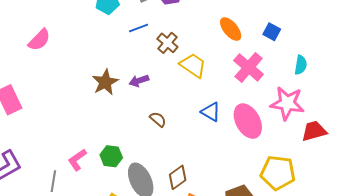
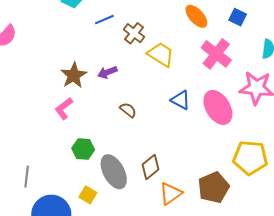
pink L-shape: (77, 160) -> (64, 108), moved

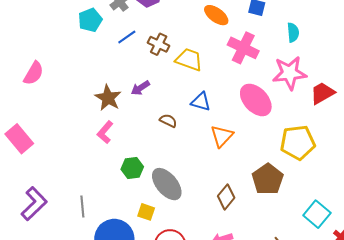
blue triangle: (181, 100) -> (201, 102), moved
brown diamond: (151, 167) -> (226, 197), moved
orange triangle: (171, 194) -> (222, 136), moved

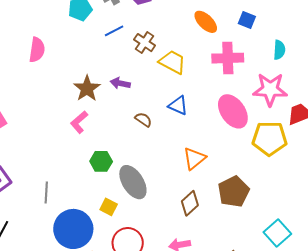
pink cross: (243, 48) -> (228, 58), turned -36
pink semicircle: (34, 73) -> (37, 50), moved, turned -30
purple arrow: (140, 88) -> (120, 83), turned 36
orange triangle: (222, 136) -> (194, 158), moved
yellow pentagon: (298, 142) -> (269, 138), moved

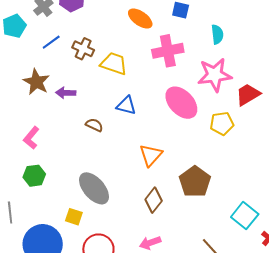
brown star: (87, 88) -> (36, 82), moved
yellow pentagon: (269, 138) -> (222, 123), size x0.7
green hexagon: (101, 161) -> (34, 176), moved

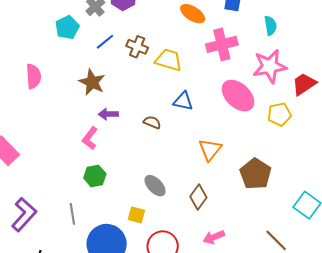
purple arrow: (66, 93) -> (108, 114), moved
gray ellipse: (94, 188) -> (155, 186), size x0.7
brown diamond: (154, 200) -> (198, 197), moved

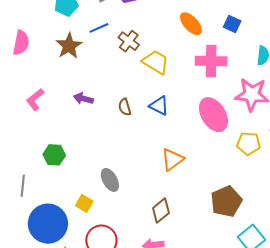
brown star: (92, 82) -> (69, 46), moved
brown semicircle: (152, 122) -> (125, 107), moved, turned -144
pink L-shape: (90, 138) -> (35, 100), moved
brown pentagon: (255, 174) -> (226, 201), moved
brown diamond: (198, 197) -> (161, 211), moved

